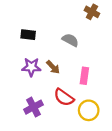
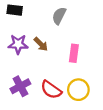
gray semicircle: (70, 40) -> (59, 16), turned -91
red semicircle: (64, 97) -> (51, 90), moved

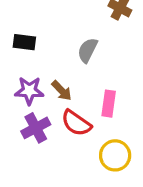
purple cross: (20, 86) -> (36, 128), moved
red semicircle: (51, 90) -> (76, 123), moved

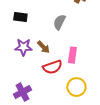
red semicircle: (76, 123) -> (52, 67), turned -54
purple cross: (36, 128) -> (22, 92), moved

